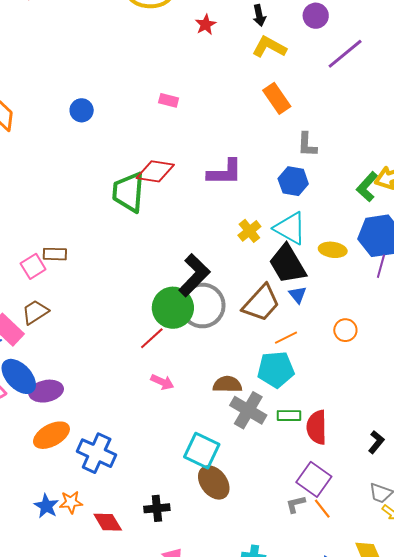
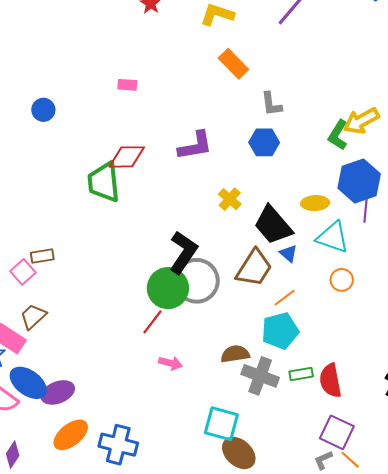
cyan triangle: (290, 228) -> (333, 237), moved

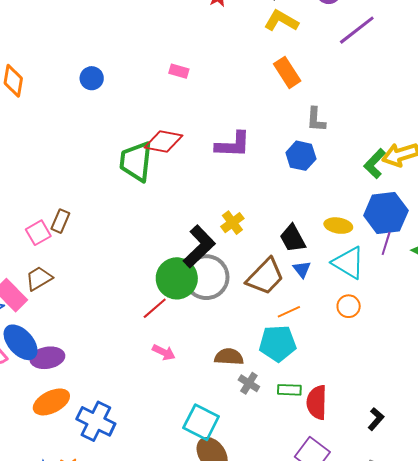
yellow cross: (230, 199) -> (232, 223), moved
black trapezoid: (273, 225) -> (293, 238), size x0.7
brown rectangle: (42, 256) -> (60, 221), turned -70
gray cross: (260, 376) -> (249, 383), size x0.6

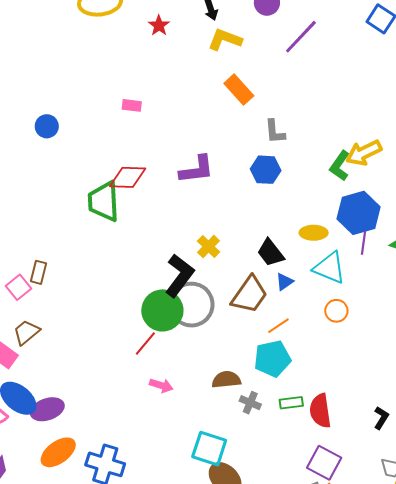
blue triangle: (302, 269) -> (284, 282), turned 42

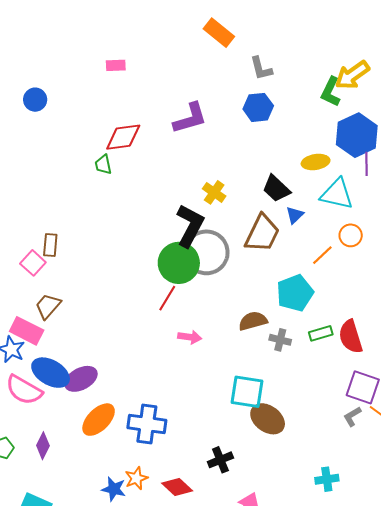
green trapezoid: (104, 201) -> (103, 165), size x0.5
orange line: (278, 326) -> (322, 255), moved

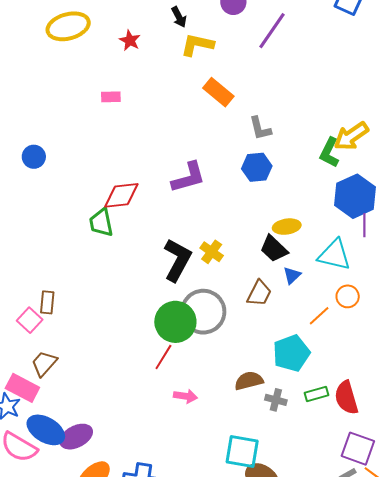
pink rectangle: (116, 65) -> (111, 97), moved
yellow ellipse: (316, 162) -> (287, 227), moved
green trapezoid: (103, 165) -> (101, 223), size x1.4
black L-shape: (190, 226) -> (177, 260), moved
brown trapezoid: (262, 233) -> (259, 293), size x0.7

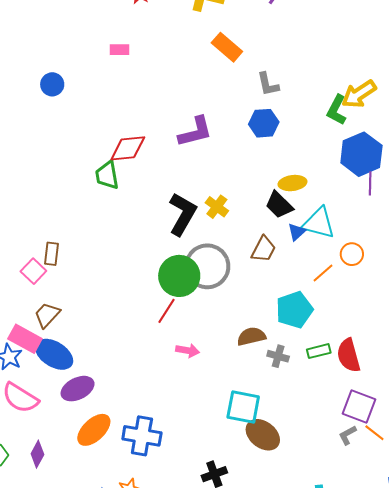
blue circle: (34, 157) -> (52, 84), moved
cyan triangle: (334, 255) -> (319, 223), moved
blue ellipse: (46, 430) -> (54, 354), moved

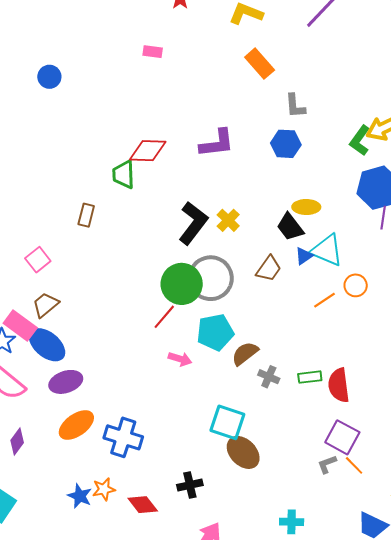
blue circle: (52, 84) -> (49, 77), moved
brown rectangle: (51, 254) -> (86, 215), moved
cyan pentagon: (294, 310) -> (215, 332), moved
brown semicircle: (251, 336) -> (245, 353), turned -32

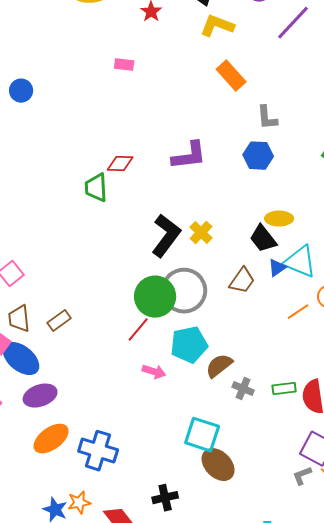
red diamond: (148, 151) -> (120, 164), size x0.7
brown rectangle: (86, 215) -> (59, 321), moved, turned 40
brown trapezoid: (45, 305) -> (19, 319), turned -56

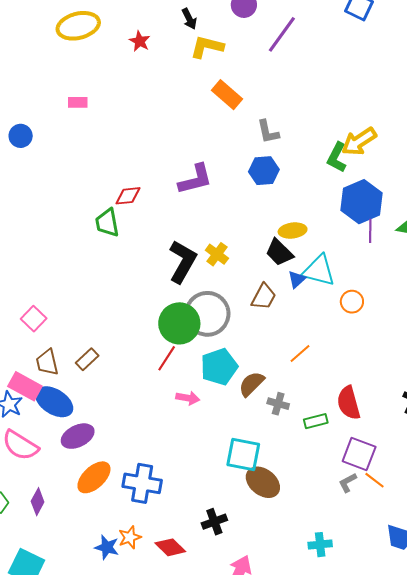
pink rectangle: (124, 65) -> (78, 102), moved
orange line: (298, 312) -> (300, 354), moved
green rectangle: (284, 389) -> (316, 421), moved

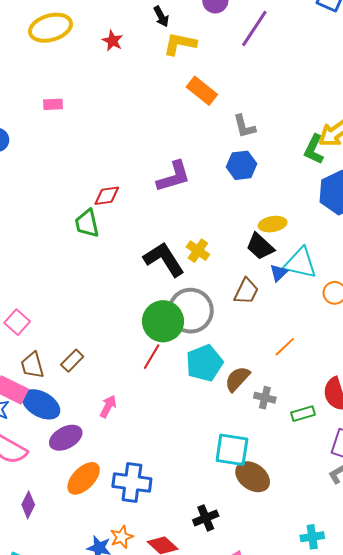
black L-shape: (183, 262) -> (164, 259), turned -60
pink arrow: (188, 398) -> (108, 406), moved, turned -70

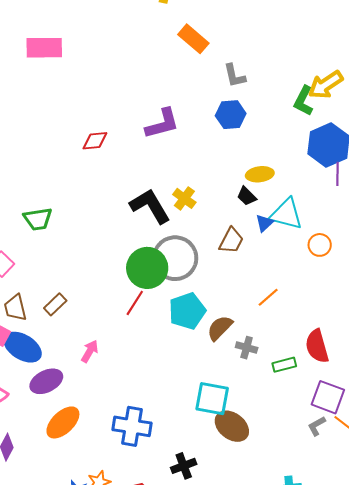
pink rectangle: (53, 104) -> (44, 48), size x1.8
green trapezoid: (87, 223) -> (38, 219), moved, turned -88
black trapezoid: (260, 246) -> (247, 196), size x0.7
blue cross: (132, 483) -> (132, 426), moved

